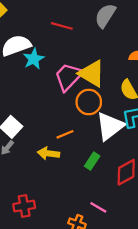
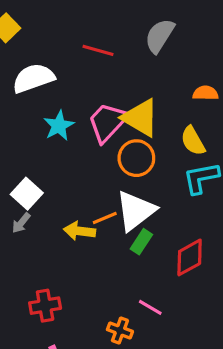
cyan star: (34, 59) -> (59, 126), moved
white triangle: (110, 126) -> (136, 211), moved
orange line: (65, 134) -> (105, 218), moved

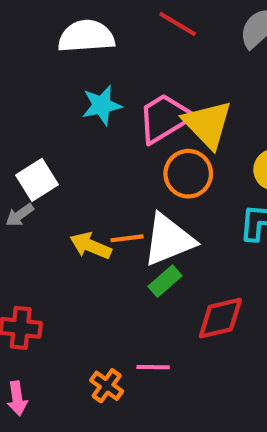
pink line: (150, 307) -> (153, 367), turned -45

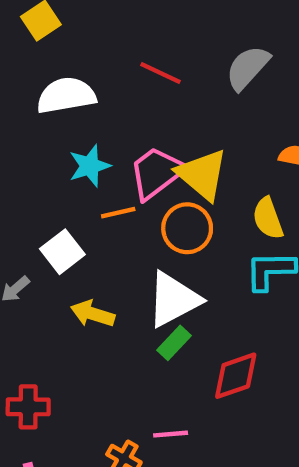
white square: (37, 180) -> (62, 252), moved
orange line: (127, 238) -> (118, 213), moved

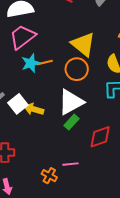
cyan star: (90, 166) -> (31, 63), moved
pink trapezoid: (157, 173) -> (22, 37), moved
white square: (62, 252) -> (18, 104), moved

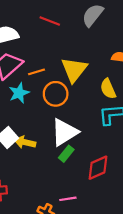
yellow triangle: (83, 44) -> (74, 70), turned 32
orange line: (45, 62) -> (37, 72), moved
orange circle: (77, 69) -> (56, 94), moved

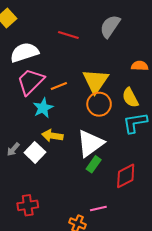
orange circle: (56, 94) -> (99, 104), moved
yellow arrow: (25, 142) -> (52, 136), moved

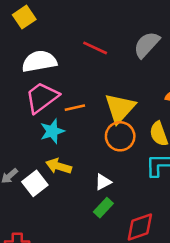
white triangle: (90, 143) -> (103, 182), size x0.5

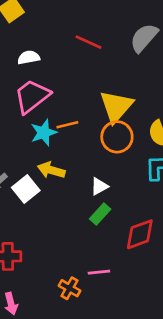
white semicircle: (39, 61) -> (29, 57), size x0.6
orange line: (75, 108) -> (67, 125), moved

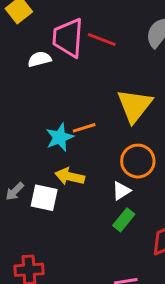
pink trapezoid: (32, 96) -> (68, 38), moved, turned -45
orange circle: (117, 137) -> (138, 161), moved
white square: (26, 189) -> (44, 198), turned -36

